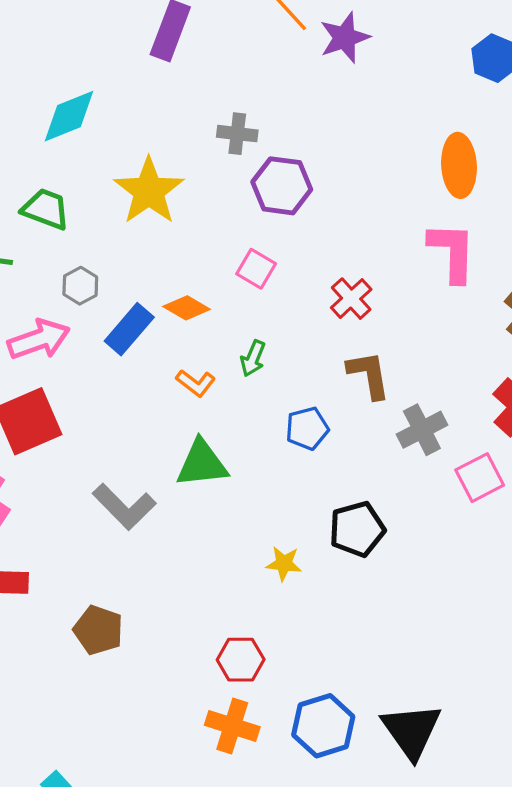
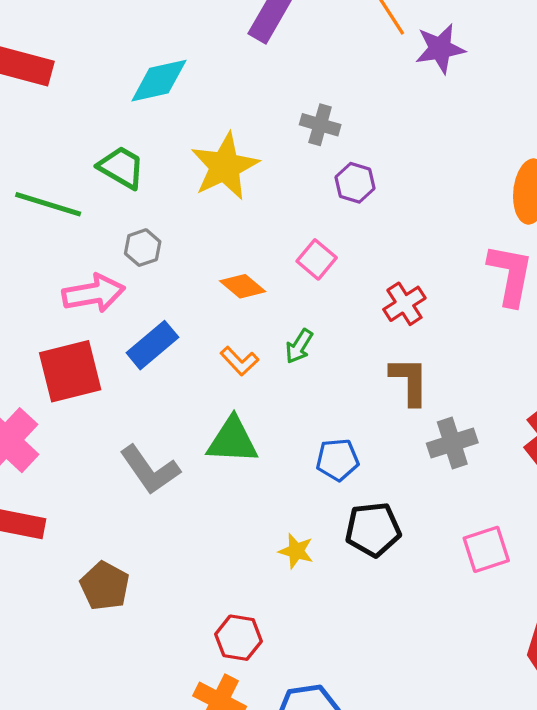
purple hexagon: (282, 186) -> (355, 183), size x0.7
blue rectangle: (129, 329) -> (152, 345), moved
blue pentagon: (307, 428) -> (337, 460), moved
pink square: (480, 478) -> (486, 549), moved

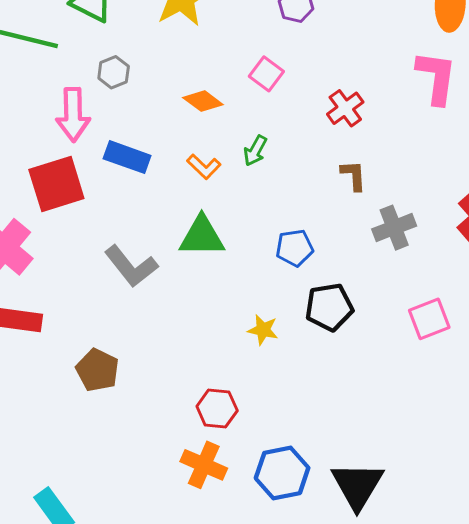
pink arrow: (94, 293) -> (73, 115), turned 102
blue rectangle: (152, 345) -> (127, 157), turned 63
brown L-shape: (409, 381) -> (353, 175), size x0.7

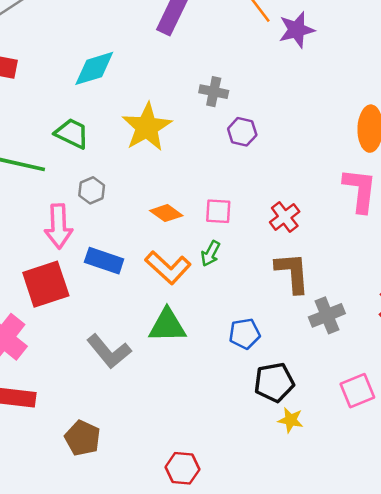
pink square: (266, 74) -> (218, 211), moved, turned -32
orange L-shape: (204, 167) -> (168, 267), size x1.6
brown L-shape: (353, 175) -> (292, 273), size x1.6
yellow star: (263, 330) -> (291, 420), moved

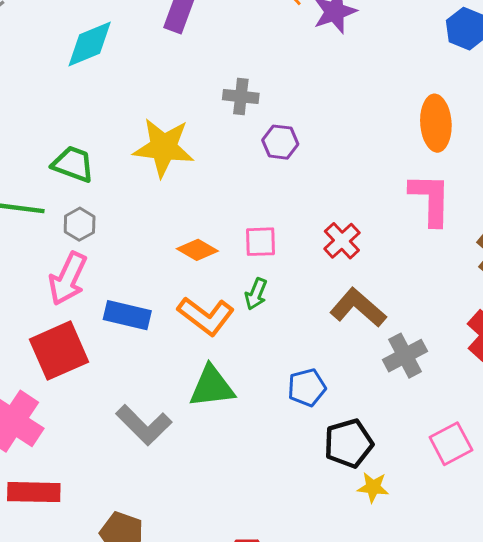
cyan diamond: (94, 68) -> (90, 44), moved
yellow star: (147, 127) -> (164, 147), turned -30
gray hexagon: (92, 190) -> (80, 224), moved
pink arrow: (59, 226) -> (68, 279), turned 33
brown L-shape: (292, 273) -> (358, 308), turned -39

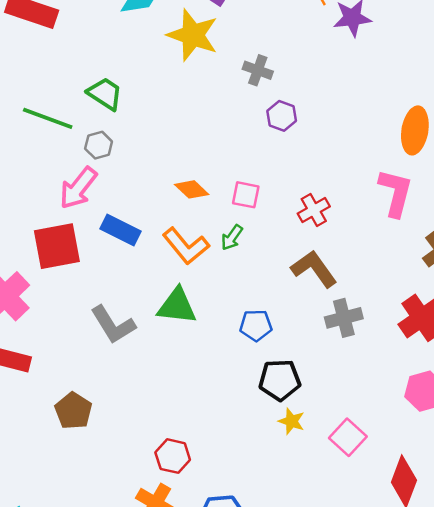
yellow star: (164, 147) -> (193, 35), moved
pink square: (451, 444) -> (348, 437), moved, turned -33

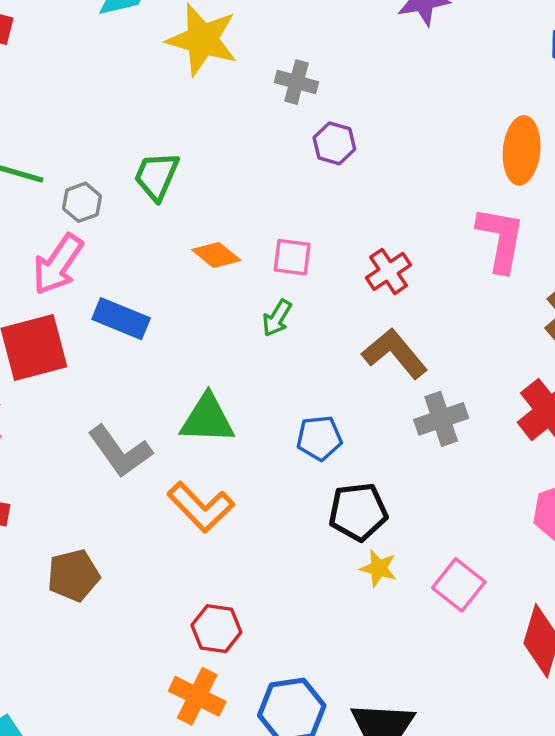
green trapezoid: (105, 94) -> (157, 176), moved, turned -96
orange L-shape: (186, 246) -> (201, 507), moved
brown pentagon: (73, 411) -> (73, 575), turned 30

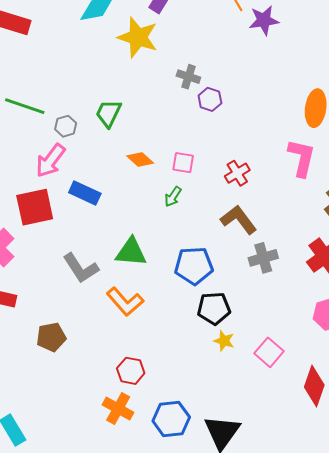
gray cross: (296, 82) -> (188, 77), moved
blue pentagon: (319, 438) -> (194, 266), size x1.5

